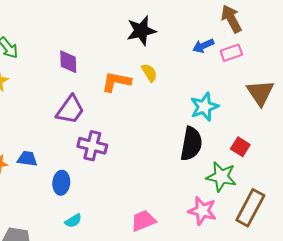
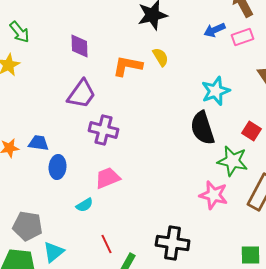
black semicircle: (191, 144) -> (203, 128), turned 152
blue ellipse: (61, 183) -> (58, 167), moved
pink trapezoid: (143, 221) -> (108, 178), moved

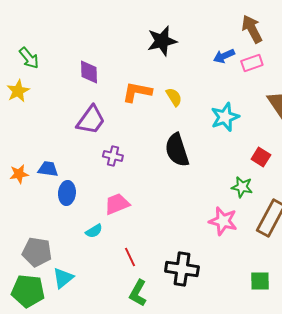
yellow semicircle: (161, 57) -> (174, 97), moved
black semicircle: (203, 128) -> (177, 150), moved
purple cross: (104, 130) -> (113, 156), size x0.7
green star: (233, 161) -> (242, 187), size x0.7
red line: (107, 244) -> (130, 257), moved

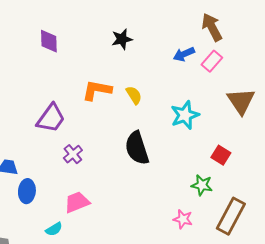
black star: (162, 41) -> (122, 39), size x0.7
pink rectangle: (252, 63) -> (212, 61), turned -30
purple diamond: (89, 72) -> (49, 41), moved
purple cross: (113, 156) -> (73, 154), turned 36
pink star: (223, 221) -> (183, 219), size x0.7

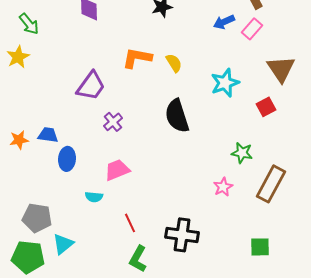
red square: (221, 155) -> (266, 107), moved, turned 30
pink star: (183, 219) -> (223, 187), turned 30
cyan semicircle: (54, 229) -> (94, 197), turned 36

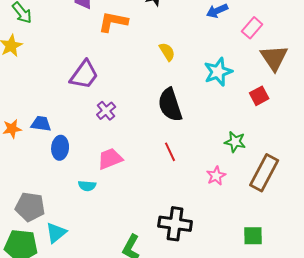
pink rectangle: (252, 29) -> (252, 28), moved
orange L-shape: (137, 58) -> (113, 22), moved
red line: (130, 223) -> (170, 152), moved

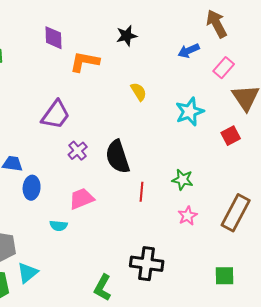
black semicircle: (170, 105) -> (118, 157), moved
green star: (235, 142) -> (183, 180), moved
red line: (170, 152) -> (142, 192), turned 30

